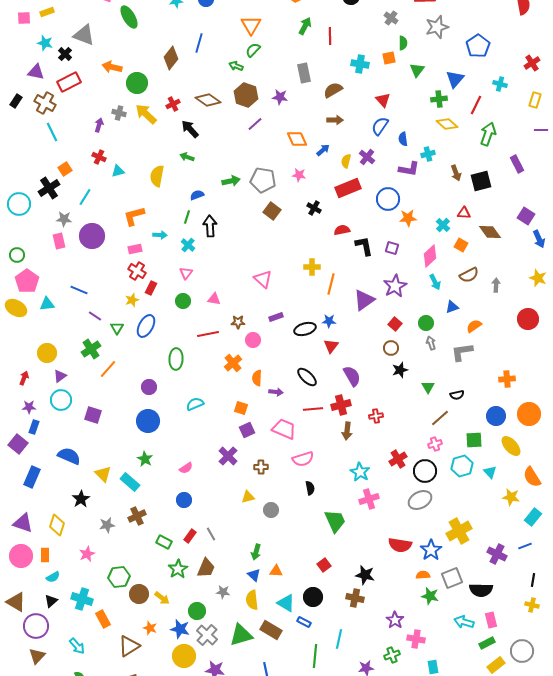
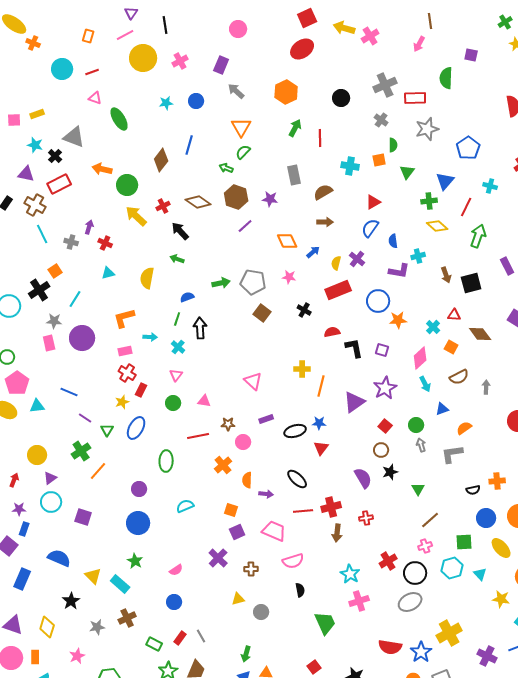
red triangle: (383, 100) -> (373, 202), turned 42
gray cross: (119, 113) -> (71, 242), moved
red cross: (99, 157) -> (105, 243), moved
purple semicircle: (352, 376) -> (363, 478), moved
black semicircle: (457, 395) -> (473, 490), moved

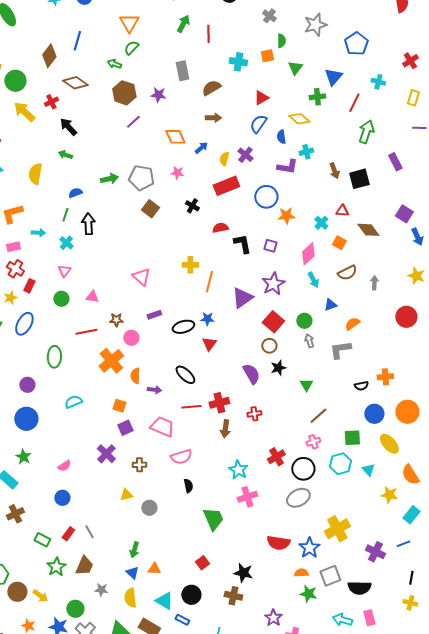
brown diamond: (198, 202) -> (75, 83), moved
yellow diamond: (437, 226) -> (299, 119), moved
red square: (385, 426) -> (273, 322), size x1.5
orange cross: (223, 465) -> (111, 361), size x1.4

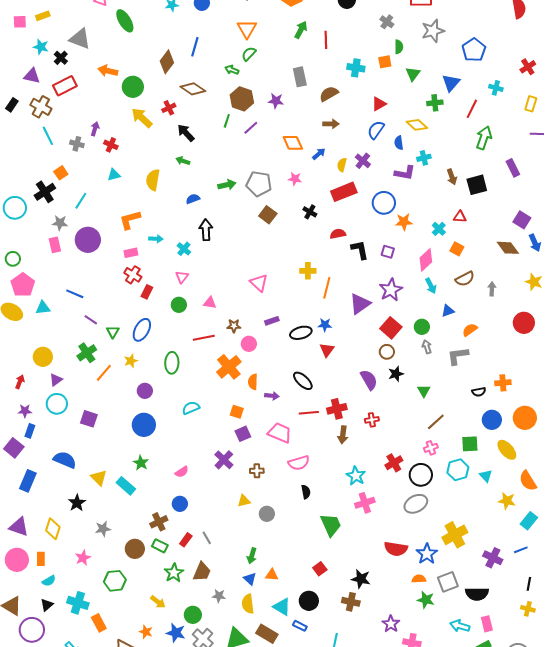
green line: (65, 215) -> (227, 121), moved
brown diamond: (368, 230) -> (508, 248), moved
yellow star: (10, 298) -> (131, 361), moved
brown cross: (15, 514) -> (159, 522), moved
brown circle: (17, 592) -> (135, 549), moved

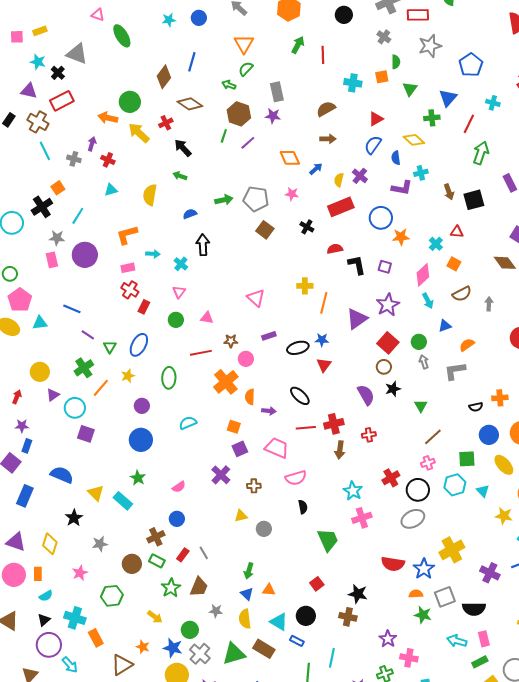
orange arrow: (108, 71) -> (108, 118), moved
gray rectangle: (300, 77) -> (277, 92), moved
cyan circle: (57, 404) -> (75, 408), moved
purple circle: (32, 630) -> (49, 645), moved

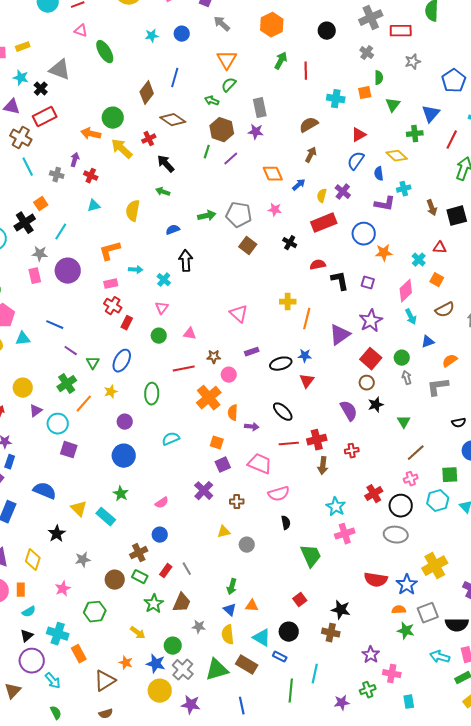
gray star: (430, 46) -> (413, 62), size x0.7
brown arrow: (328, 139) -> (311, 155), turned -63
gray ellipse: (413, 519) -> (396, 535), turned 35

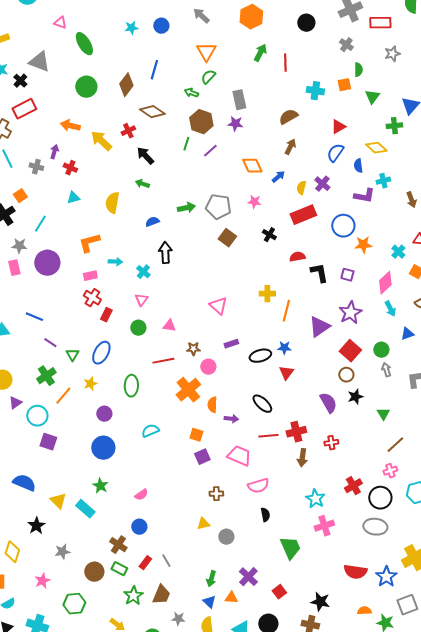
green circle: (113, 118) -> (86, 87), moved
purple cross: (204, 491) -> (248, 577), moved
brown cross: (139, 553) -> (118, 545), turned -30
orange semicircle: (399, 610) -> (364, 611), moved

